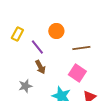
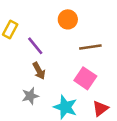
orange circle: (56, 31) -> (68, 19), moved
gray star: (25, 86) -> (30, 96), moved

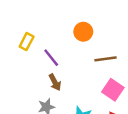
pink square: (85, 78) -> (113, 90), moved

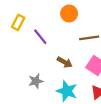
brown arrow: (55, 82) -> (65, 62), moved, turned -32

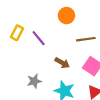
yellow rectangle: (18, 22) -> (17, 33), moved

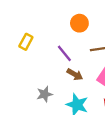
purple line: (39, 38) -> (64, 53), moved

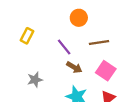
gray star: (45, 94) -> (35, 80), moved

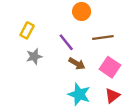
gray star: (35, 80) -> (34, 56), moved

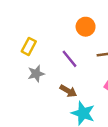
brown arrow: (77, 64) -> (68, 91), moved

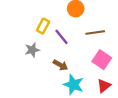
yellow rectangle: (29, 46) -> (43, 26), moved

